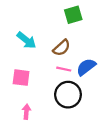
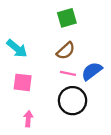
green square: (73, 15) -> (67, 18), moved
cyan arrow: (26, 40) -> (17, 48), moved

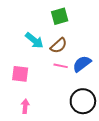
cyan arrow: (17, 48) -> (34, 40), moved
black circle: (73, 101) -> (83, 101), moved

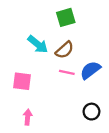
black circle: (83, 101) -> (91, 112), size x0.6

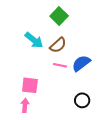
green square: (66, 17) -> (59, 16), turned -30
pink square: (22, 81) -> (30, 85), moved

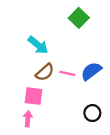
green square: (59, 16) -> (79, 18), moved
brown semicircle: (58, 45) -> (45, 72), moved

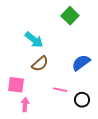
pink line: (67, 73) -> (60, 90), moved
pink square: (33, 96) -> (16, 85), moved

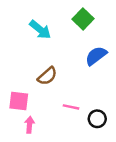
cyan arrow: (34, 40) -> (40, 30), moved
blue semicircle: (81, 63) -> (96, 56), moved

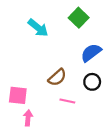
brown semicircle: (47, 76) -> (57, 77), moved
black circle: (97, 119) -> (92, 82), moved

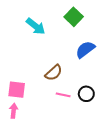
black circle: (92, 82) -> (86, 94), moved
pink arrow: (28, 118) -> (14, 111), moved

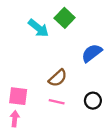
green square: (74, 17) -> (65, 18), moved
pink line: (63, 95) -> (57, 102), moved

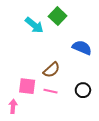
blue semicircle: (92, 53) -> (82, 48), turned 60
pink square: (18, 96) -> (27, 86), moved

